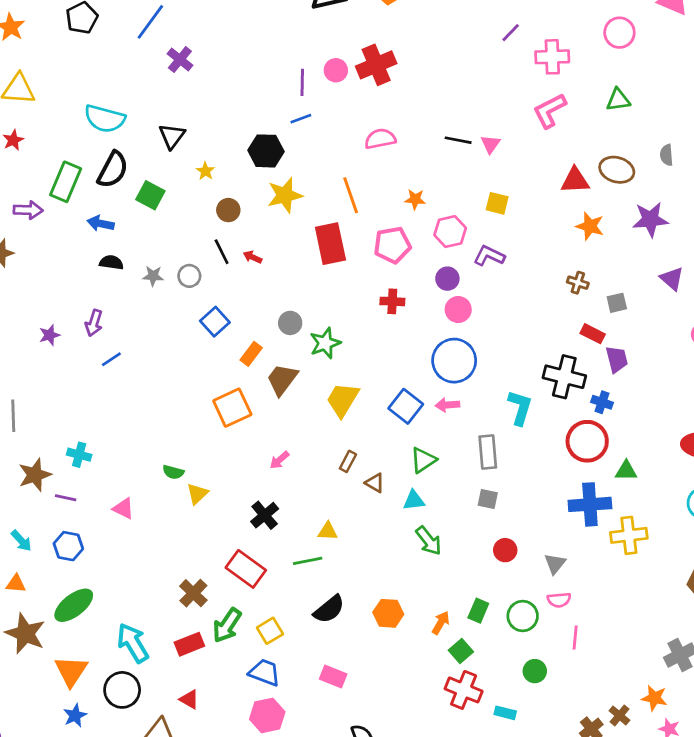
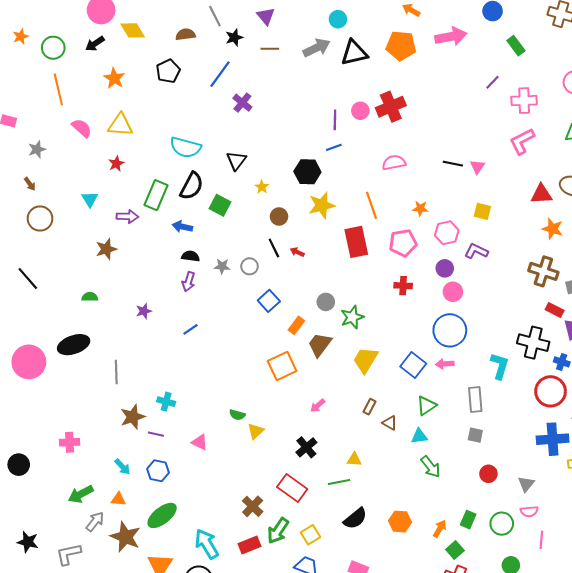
brown cross: (578, 283) -> (543, 271), size x1.8
purple arrow: (94, 323) -> (188, 282), moved

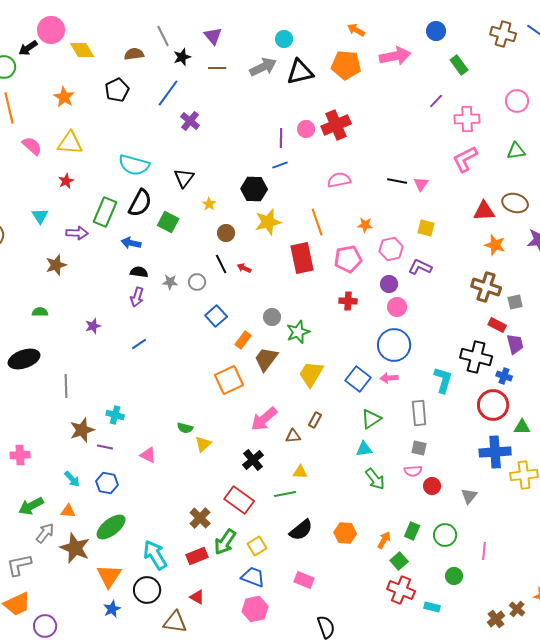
black arrow: (95, 44) -> (28, 48), moved
pink arrow: (318, 406) -> (264, 419), size x1.8
brown triangle: (390, 423) -> (293, 436), moved, turned -35
pink semicircle: (529, 511) -> (413, 471), moved

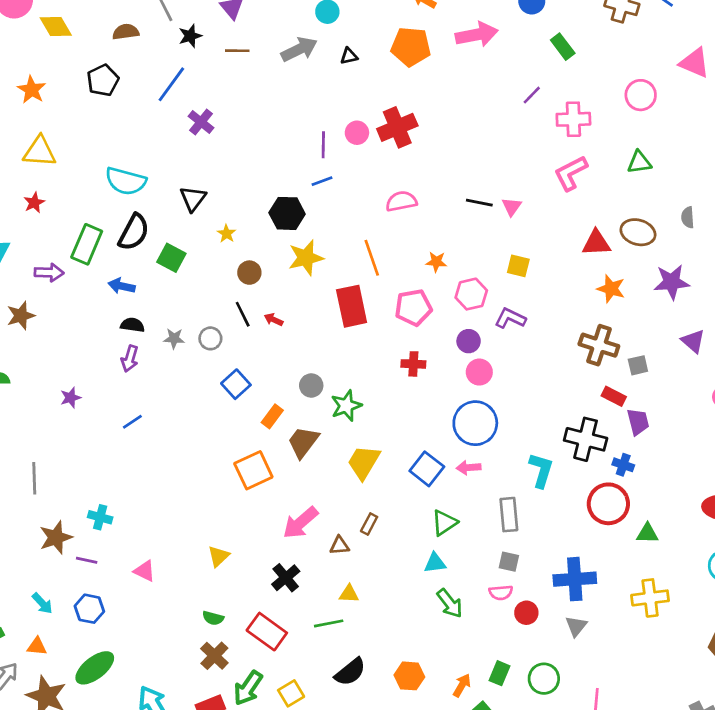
black triangle: (300, 72) -> (349, 56), size x0.5
green semicircle: (185, 428) -> (213, 618), moved
blue cross: (495, 452) -> (575, 579), moved

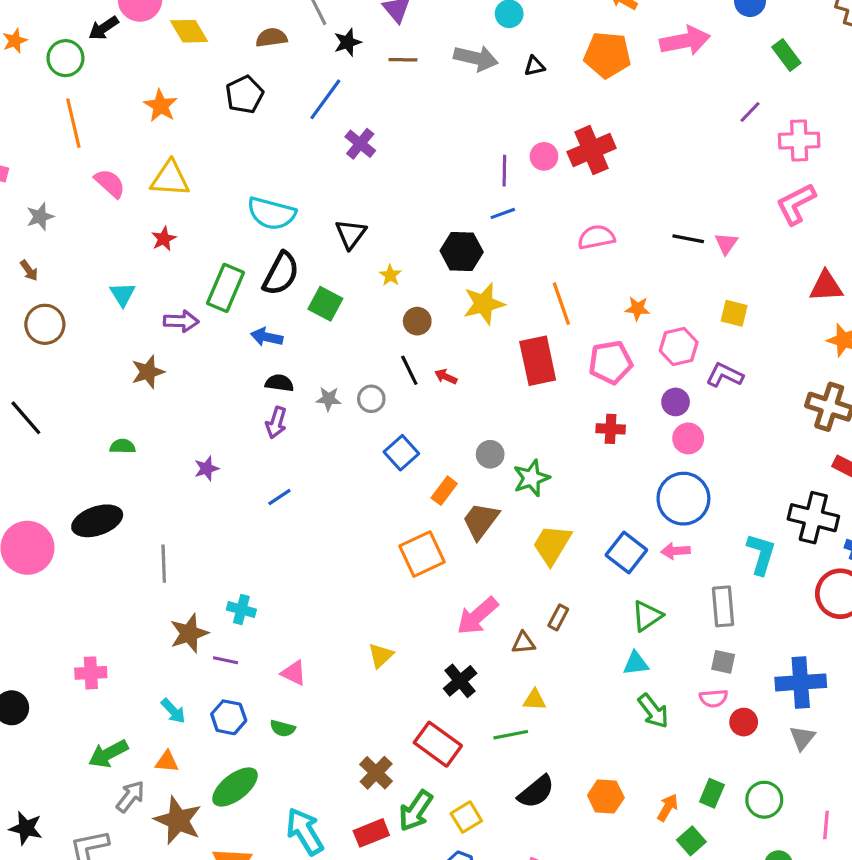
gray arrow: (299, 49) -> (476, 58), turned 39
green semicircle: (213, 618) -> (283, 728), moved

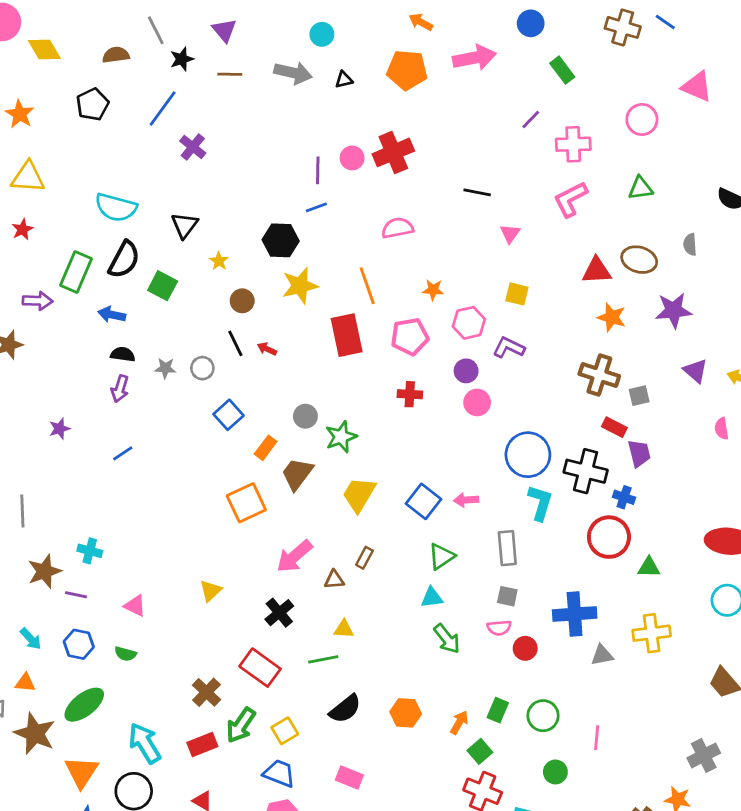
black line: (688, 239) -> (477, 192), moved
blue circle: (683, 499) -> (528, 455), moved
gray triangle: (802, 738) -> (602, 655), moved, turned 40

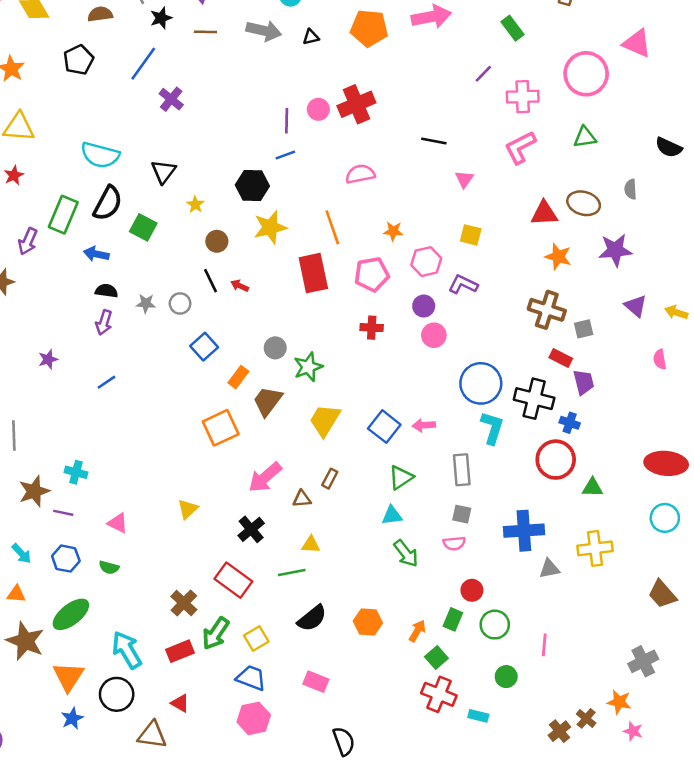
pink circle: (642, 120) -> (586, 74), size x1.5
purple arrow: (38, 301) -> (28, 241), turned 112
red circle: (525, 648) -> (472, 590), moved

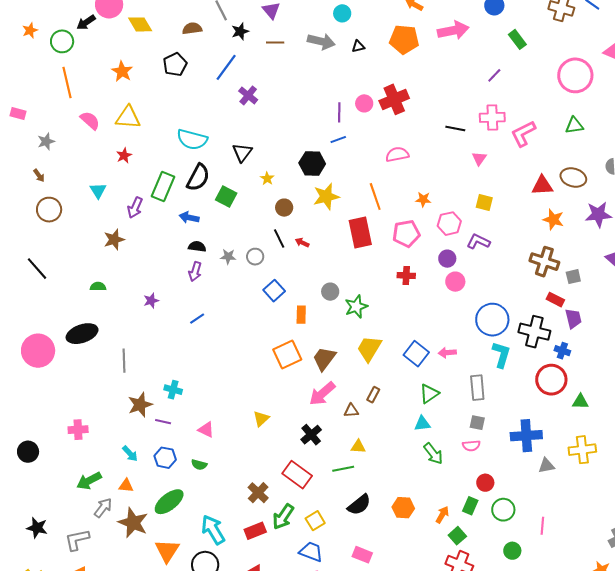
pink cross: (523, 97) -> (492, 117), moved
orange rectangle: (238, 377) -> (301, 315), turned -36
brown trapezoid: (268, 401) -> (324, 359), moved

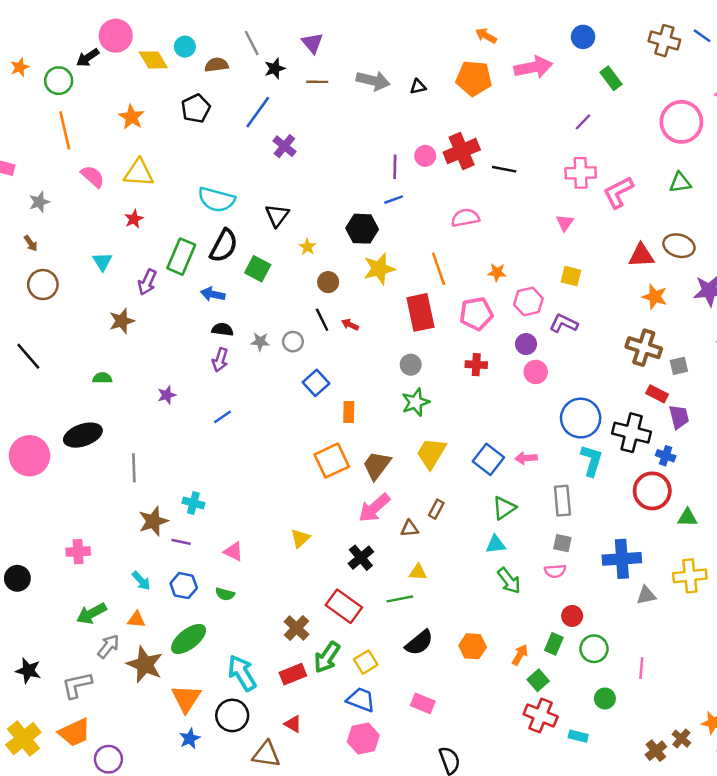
cyan circle: (342, 13) -> (185, 47), moved
black line: (455, 128) -> (504, 169), moved
gray circle: (330, 292) -> (411, 365), moved

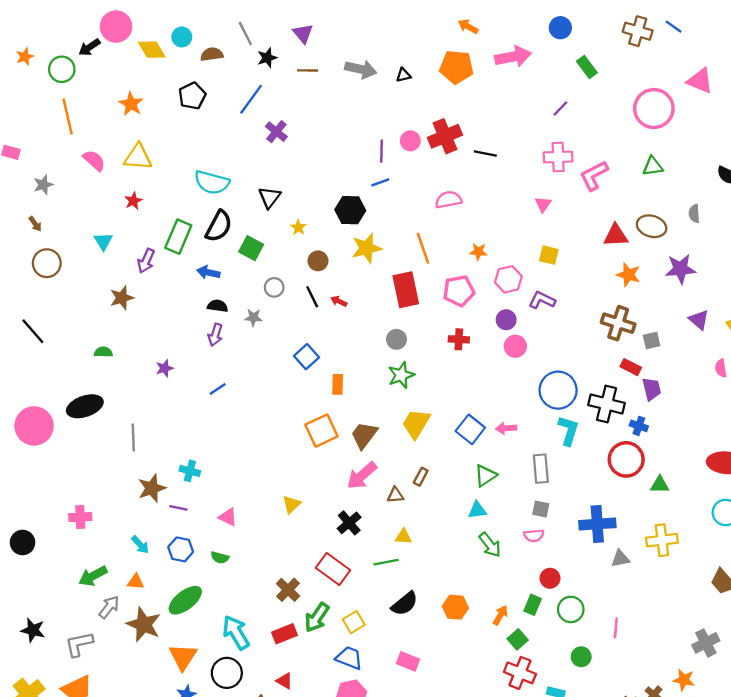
gray circle: (293, 342) -> (274, 287), moved

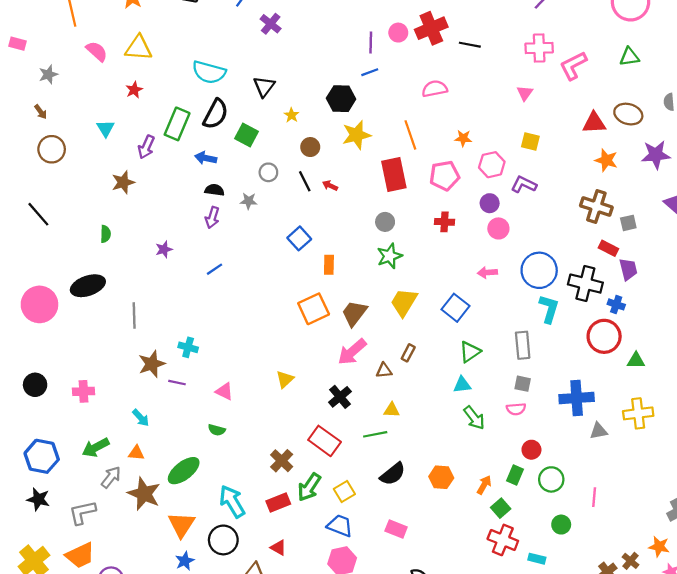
green semicircle: (103, 352) -> (106, 234), turned 91
pink arrow: (506, 428) -> (487, 273), moved
black circle: (23, 542) -> (35, 385), moved
blue hexagon: (181, 549) -> (42, 456), moved, size x1.4

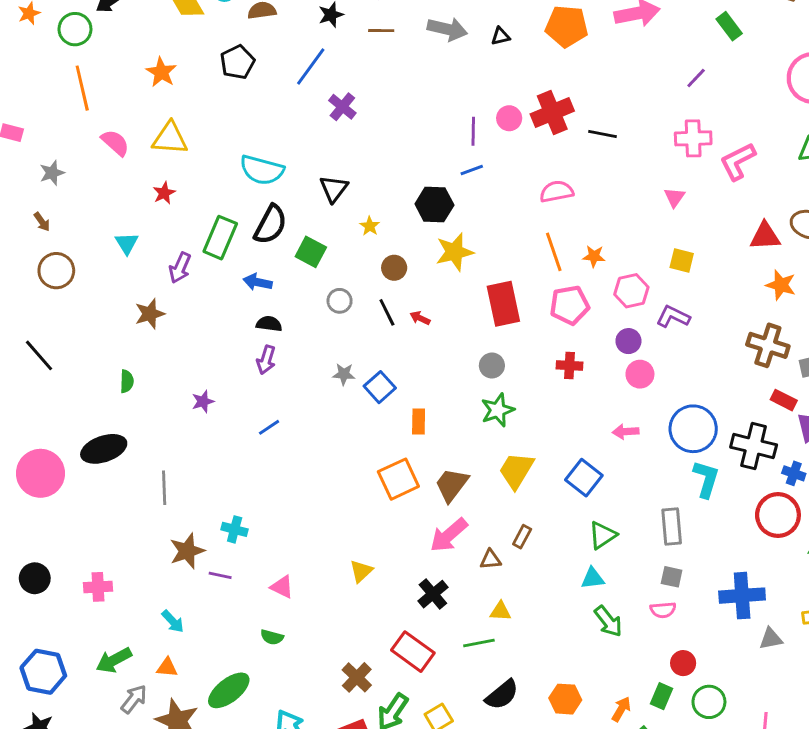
orange line: (410, 135) -> (554, 252), moved
gray star: (249, 201) -> (344, 374), moved

